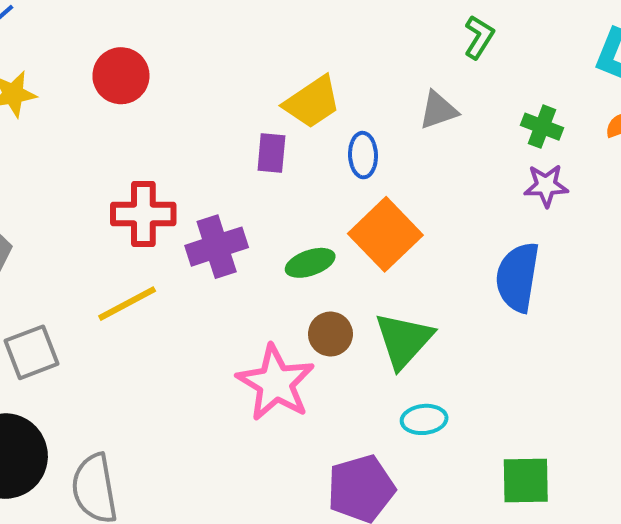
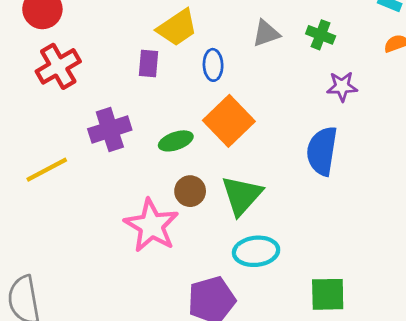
green cross: (542, 127) -> (321, 35), moved
red cross: (143, 214) -> (58, 66), moved, turned -30
cyan ellipse: (424, 419) -> (256, 251), size x1.4

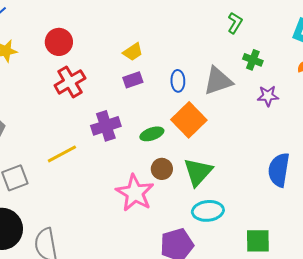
yellow trapezoid: (177, 28) -> (133, 52), moved, size x0.7
gray triangle: (266, 33) -> (218, 81), moved, size x1.5
purple rectangle: (149, 64) -> (133, 80), turned 66
blue semicircle: (322, 151) -> (279, 170), moved

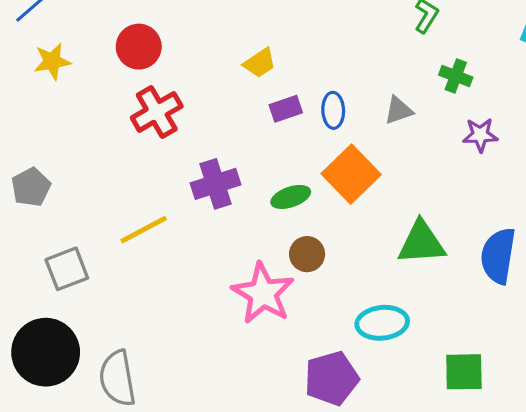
purple rectangle: (133, 80) -> (286, 109), moved
gray triangle: (218, 81) -> (399, 110), size x0.6
green triangle: (198, 172) -> (421, 243), moved, turned 44

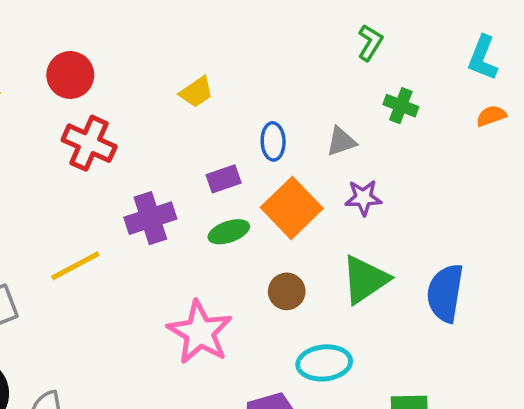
purple rectangle: (286, 109) -> (224, 179), moved
red cross: (157, 112) -> (89, 143), turned -36
purple star: (480, 135) -> (363, 198), moved
green triangle: (421, 243) -> (365, 279), turned -30
brown circle: (307, 254) -> (287, 291), moved

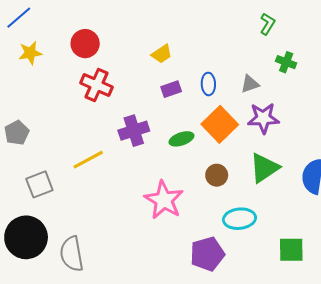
purple rectangle: (224, 179) -> (171, 89), moved
purple star: (363, 198) -> (263, 118), size x1.4

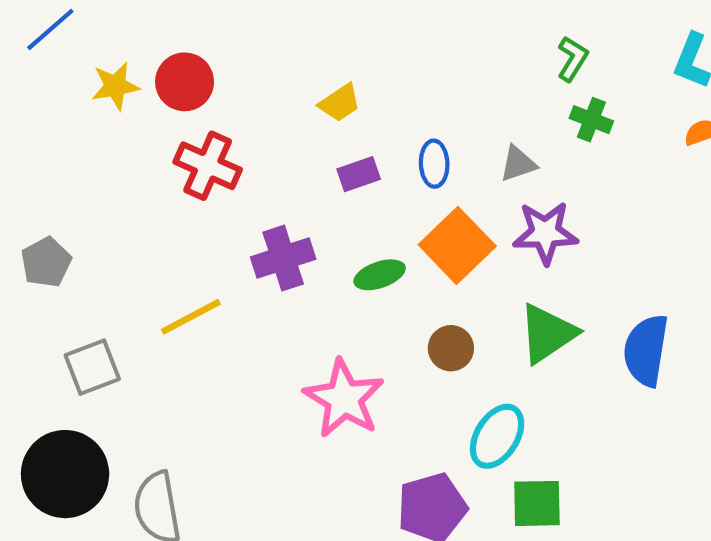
green L-shape: (267, 24) -> (573, 59), moved
yellow star: (30, 53) -> (115, 86), moved
cyan ellipse: (239, 219) -> (497, 436), turned -52
green square: (291, 250) -> (537, 503), moved

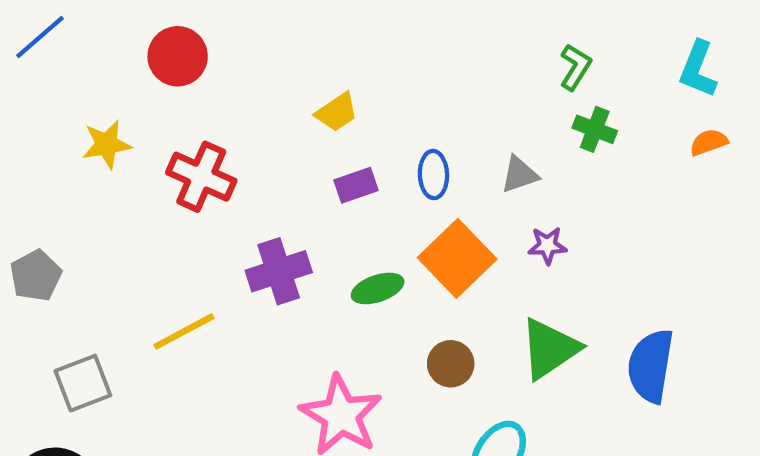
red circle: (185, 82) -> (178, 56), moved
yellow star: (115, 86) -> (107, 144), moved
purple star: (545, 233) -> (547, 245), size x0.6

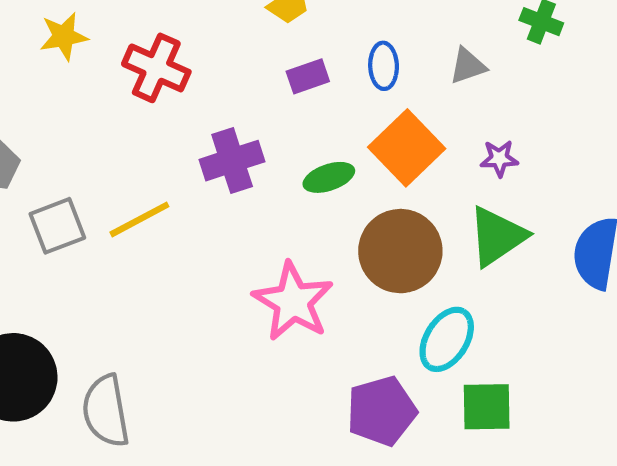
purple star: (547, 245) -> (499, 158), moved
brown circle: (451, 364) -> (400, 251), size x1.8
gray square: (83, 383) -> (57, 226), moved

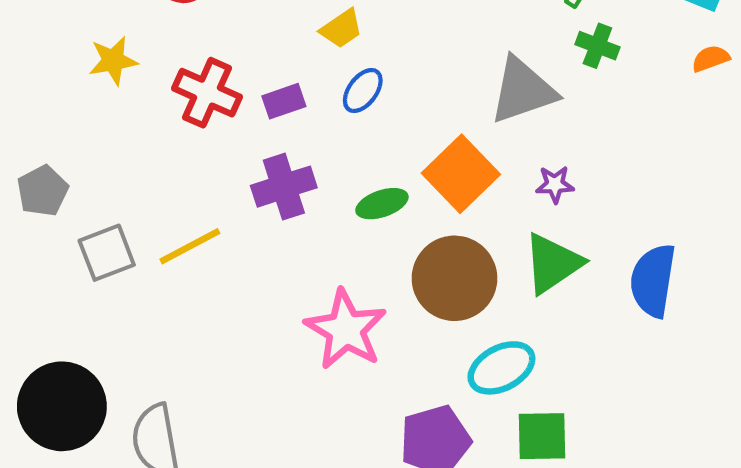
blue ellipse: (384, 66) -> (363, 91), moved, turned 39
gray triangle: (468, 66) -> (523, 91), size x1.8
purple rectangle: (308, 76) -> (284, 101), moved
cyan ellipse: (447, 339) -> (501, 368), turned 30

